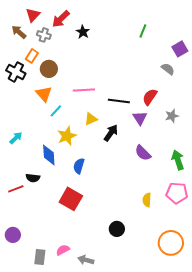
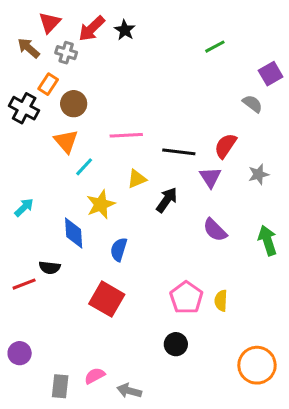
green line: (143, 31) -> (215, 47), turned 40
black star: (83, 32) -> (125, 30), moved
pink pentagon: (177, 193) -> (186, 298), moved, turned 30

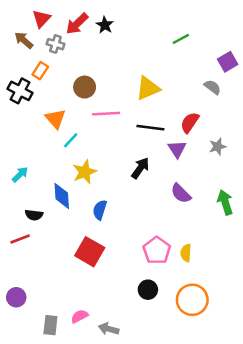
brown circle: (74, 104) -> (85, 87), moved
yellow triangle: (137, 179) -> (148, 88), moved, size x1.5
black semicircle: (50, 268) -> (34, 215), moved
orange circle: (257, 365) -> (192, 300), moved

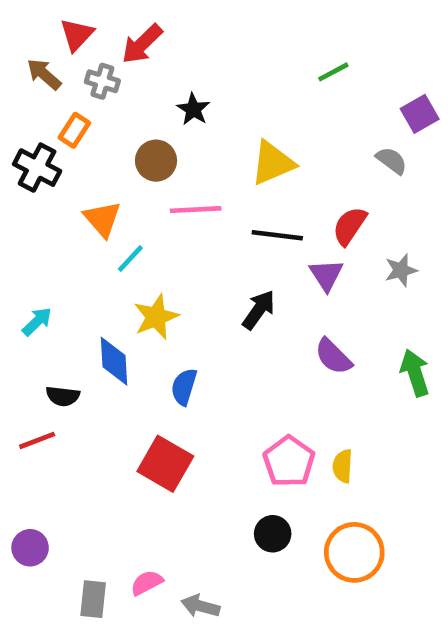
black star: (105, 25) -> (193, 109), moved

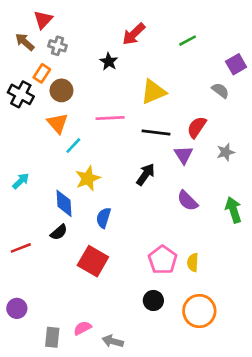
red arrow: (142, 44) -> (134, 34), moved
brown circle: (156, 161) -> (61, 90), moved
black semicircle: (63, 396) -> (59, 232), moved, turned -48

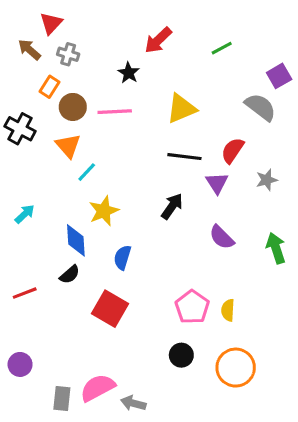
gray semicircle: (220, 90) -> (260, 107), size x1.5
black cross: (21, 94) -> (20, 129), moved
pink line: (110, 118) -> (115, 112), moved
pink semicircle: (82, 328) -> (98, 388), size x1.6

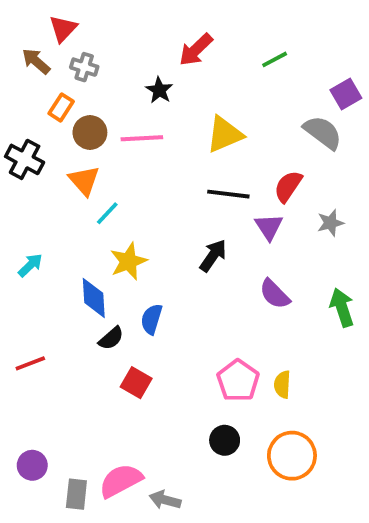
black semicircle: (70, 274) -> (111, 338), moved
red square: (110, 309) -> (136, 383), size x0.7
purple circle: (20, 364) -> (32, 465), moved

